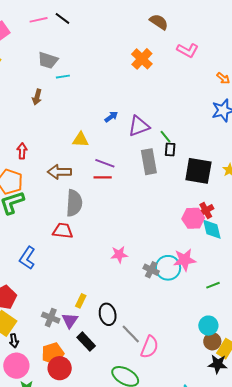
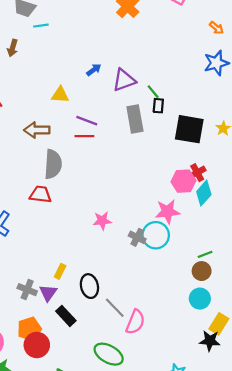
cyan diamond: (212, 229) -> (204, 193), turned 55
pink star: (185, 260) -> (168, 212), moved
brown circle: (212, 341) -> (202, 271), moved

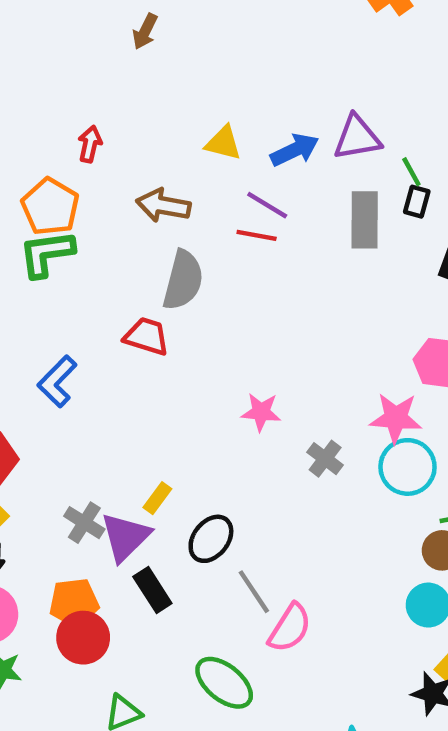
blue arrow: (94, 70) -> (295, 150), moved, size x1.5
cyan circle: (156, 235) -> (408, 467), moved
black ellipse: (89, 286) -> (211, 539), turned 40
purple triangle: (48, 293) -> (125, 537), size x1.4

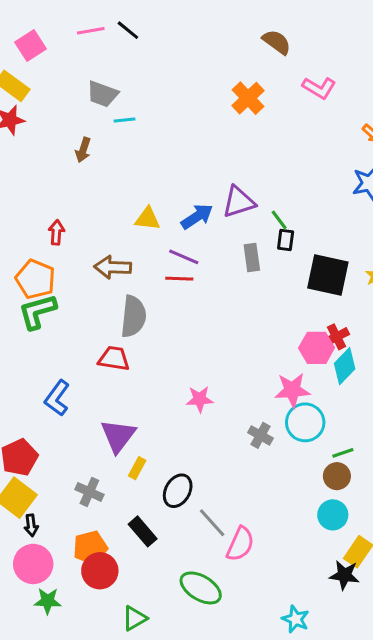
gray rectangle: (365, 220) -> (252, 258), size x0.7
gray cross: (325, 459) -> (260, 435), moved
purple triangle: (125, 537) -> (118, 436), moved

